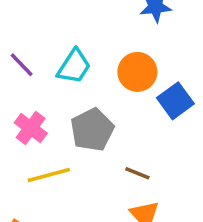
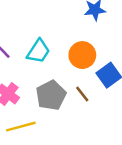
brown line: (137, 173) -> (82, 94), moved, turned 30

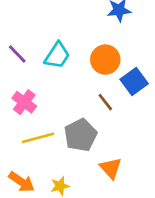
gray pentagon: (51, 95) -> (81, 135), moved

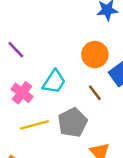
cyan trapezoid: (57, 55) -> (54, 82), moved

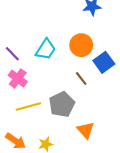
purple line: (16, 50) -> (12, 54), moved
cyan trapezoid: (54, 82) -> (46, 49), moved

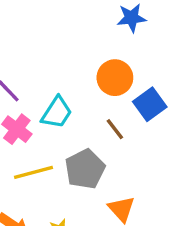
cyan trapezoid: (46, 49) -> (57, 113), moved

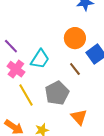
yellow line: (33, 172) -> (26, 95), turned 75

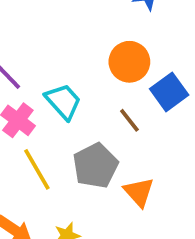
cyan trapezoid: (40, 59) -> (63, 101), turned -75
orange triangle: (79, 117) -> (139, 192), moved

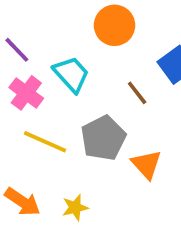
orange circle: (129, 62) -> (115, 25), moved
yellow line: (37, 169) -> (45, 142), turned -36

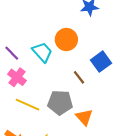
cyan trapezoid: (71, 74) -> (42, 52), moved
gray pentagon: (103, 138) -> (60, 103), turned 30

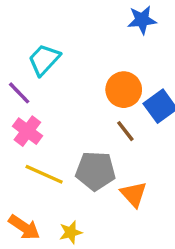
orange circle: (66, 40) -> (124, 90), moved
cyan trapezoid: (42, 52) -> (44, 60), moved, turned -95

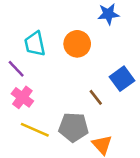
cyan trapezoid: (44, 60) -> (35, 44), turned -55
orange circle: (124, 90) -> (77, 44), moved

